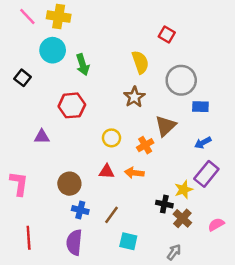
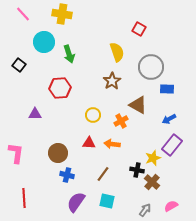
yellow cross: (59, 17) -> (62, 14), moved
brown triangle: (166, 126) -> (138, 105), turned -48
brown line: (111, 215) -> (103, 174), moved
pink semicircle: (216, 224) -> (171, 206), moved
purple semicircle: (74, 242) -> (76, 202), moved, turned 30

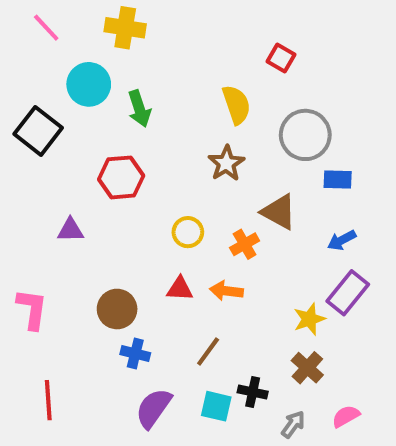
black square: (19, 65) -> (38, 131), size x1.6
black cross: (137, 170) -> (253, 392), moved

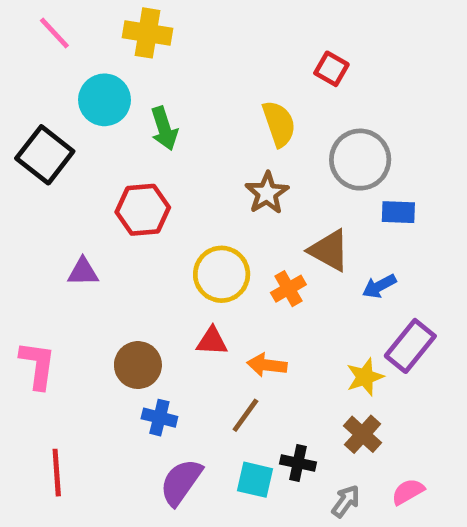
yellow circle: (188, 232) -> (222, 274), size x1.5
blue arrow: (342, 240) -> (379, 286), moved
orange arrow: (226, 291) -> (267, 365), moved

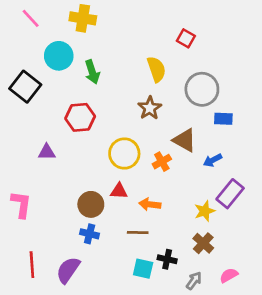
brown circle: (138, 365) -> (91, 204), moved
brown line: (245, 415) -> (138, 232), turned 55
purple semicircle: (181, 482) -> (68, 270), moved

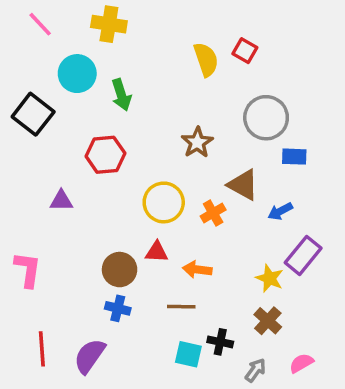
yellow semicircle: (156, 69) -> (206, 59), moved
yellow star: (205, 211) -> (270, 278), turned -30

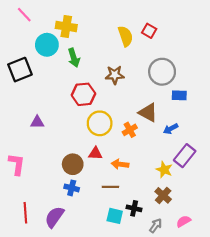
yellow cross: (109, 24) -> (66, 26), moved
black square: (33, 114) -> (20, 70), turned 30
brown star: (197, 142) -> (115, 75), moved, turned 30
red hexagon: (105, 155) -> (83, 94), moved

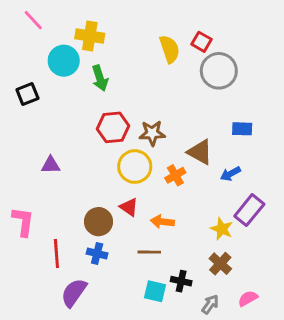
black square: (20, 70) -> (27, 94), size x0.7
gray circle: (162, 72) -> (219, 71), moved
brown star: (115, 75) -> (152, 133), moved
red triangle: (95, 153) -> (129, 207), turned 32
red line: (25, 213) -> (56, 254), moved

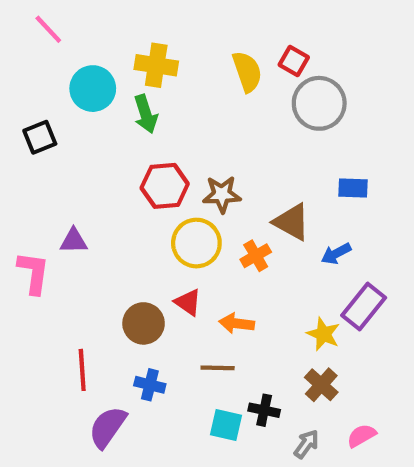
yellow cross: (90, 36) -> (156, 65), moved
pink L-shape: (23, 222) -> (33, 273), moved
blue cross: (97, 254) -> (150, 385), moved

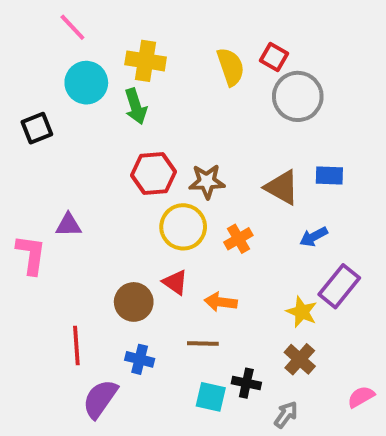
pink line: (48, 29) -> (72, 27), moved
brown triangle: (292, 222) -> (282, 187), moved
pink semicircle: (361, 436) -> (361, 397), moved

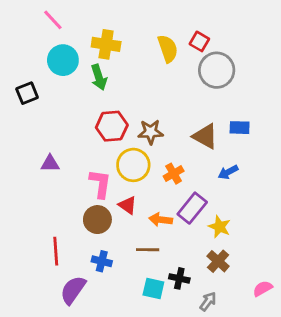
pink L-shape: (31, 255) -> (100, 184), moved
purple rectangle: (339, 286) -> (192, 208), moved

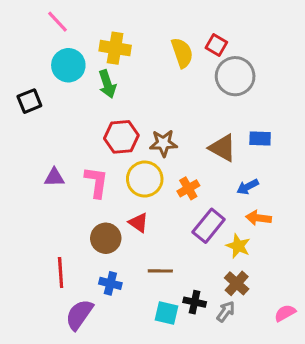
pink L-shape: (100, 184) -> (96, 182), moved
orange arrow: (161, 220) -> (258, 218), moved
gray arrow: (208, 301) -> (226, 311), moved

